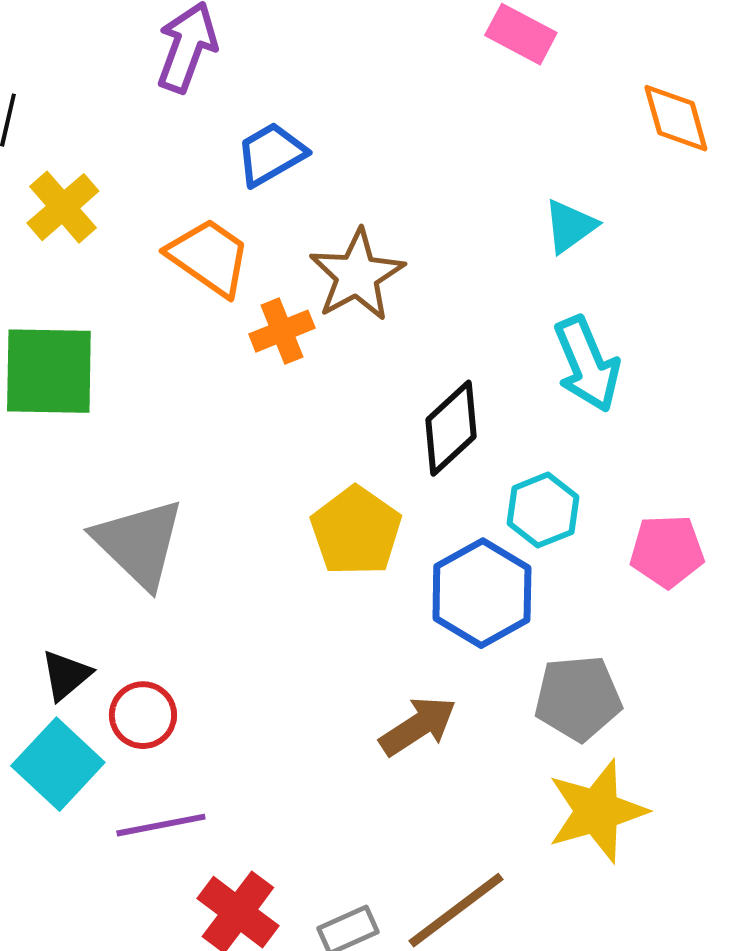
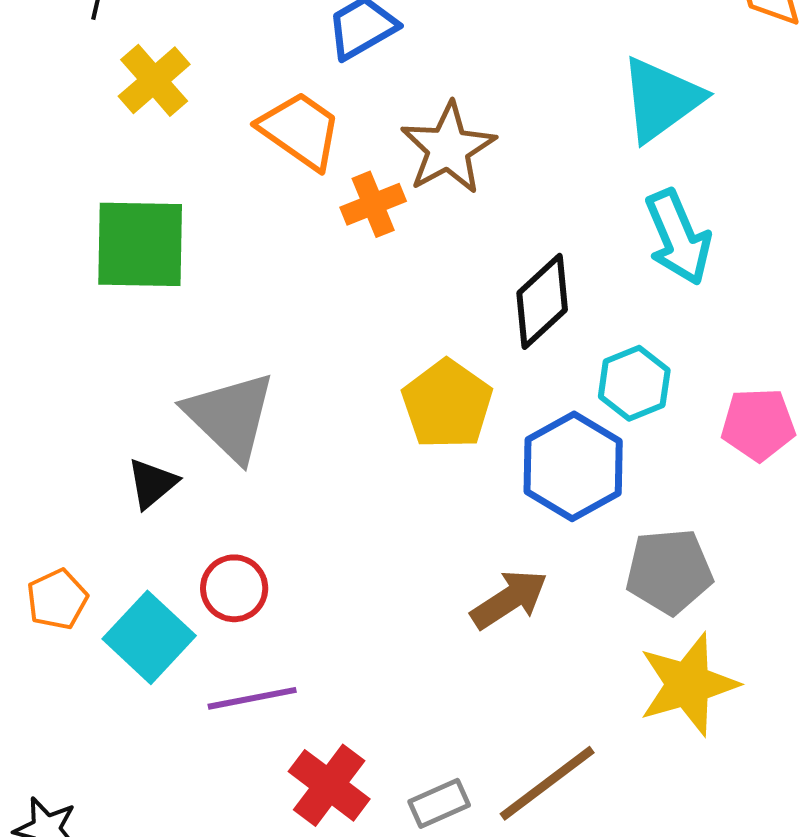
cyan triangle: (570, 226) -> (661, 99), size x1.6
black triangle: (66, 675) -> (152, 483), moved

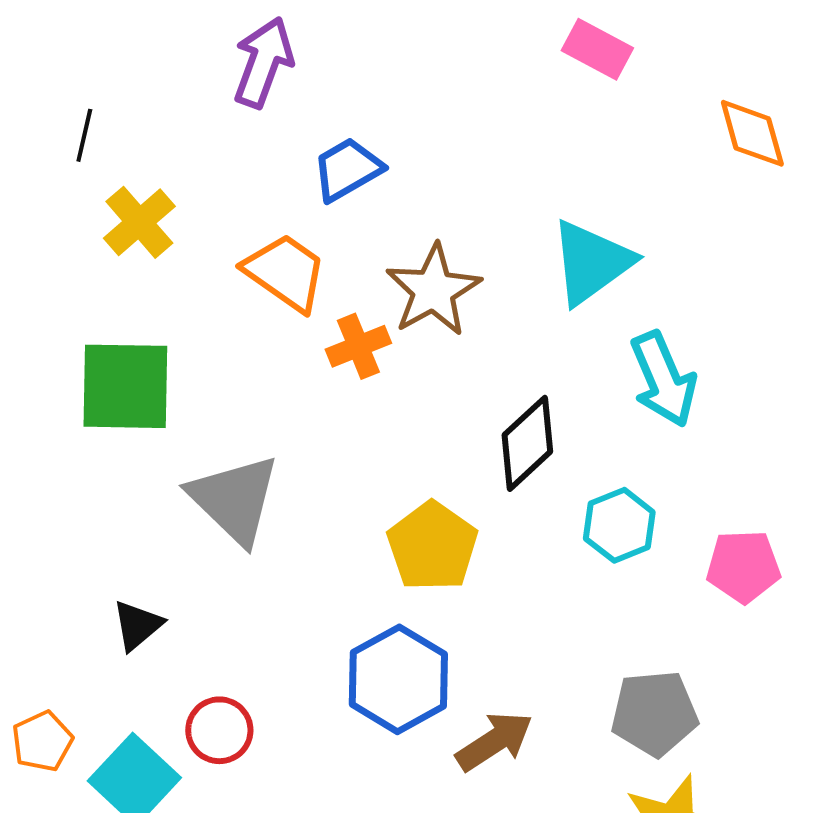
cyan triangle: (661, 99) -> (591, 262), moved
gray triangle: (230, 416) -> (234, 499), moved
blue hexagon: (573, 466) -> (398, 679), moved

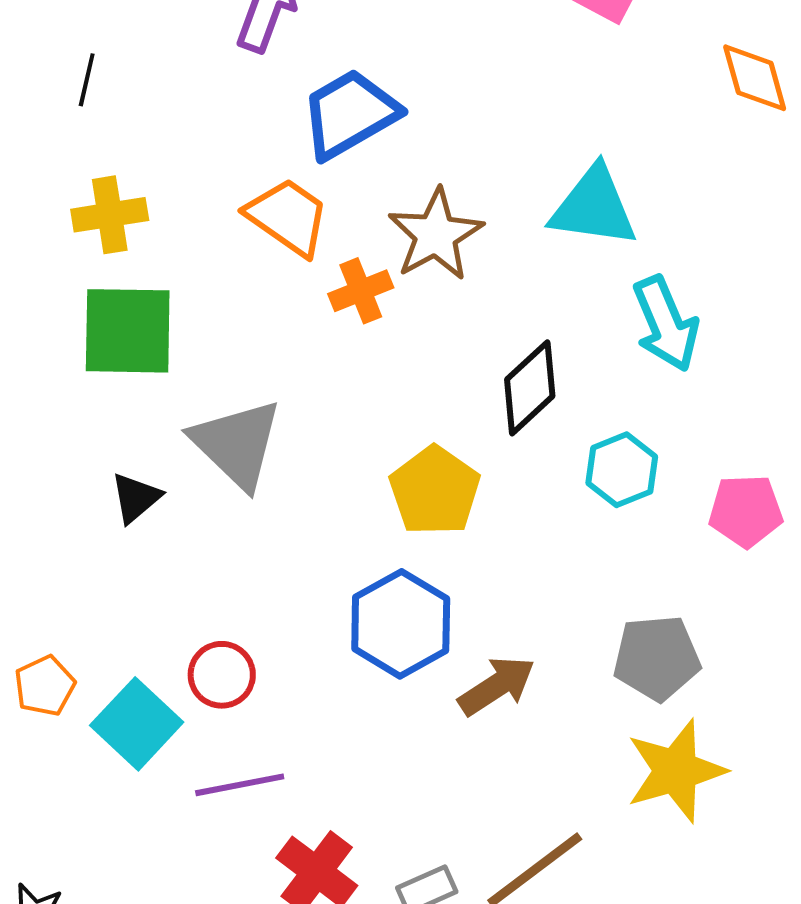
blue trapezoid: (347, 169) -> (350, 114), size x1.4
yellow cross: (139, 222) -> (110, 215), moved, turned 32
cyan triangle: (591, 262) -> (594, 207), turned 44
black triangle: (137, 625) -> (136, 498), moved

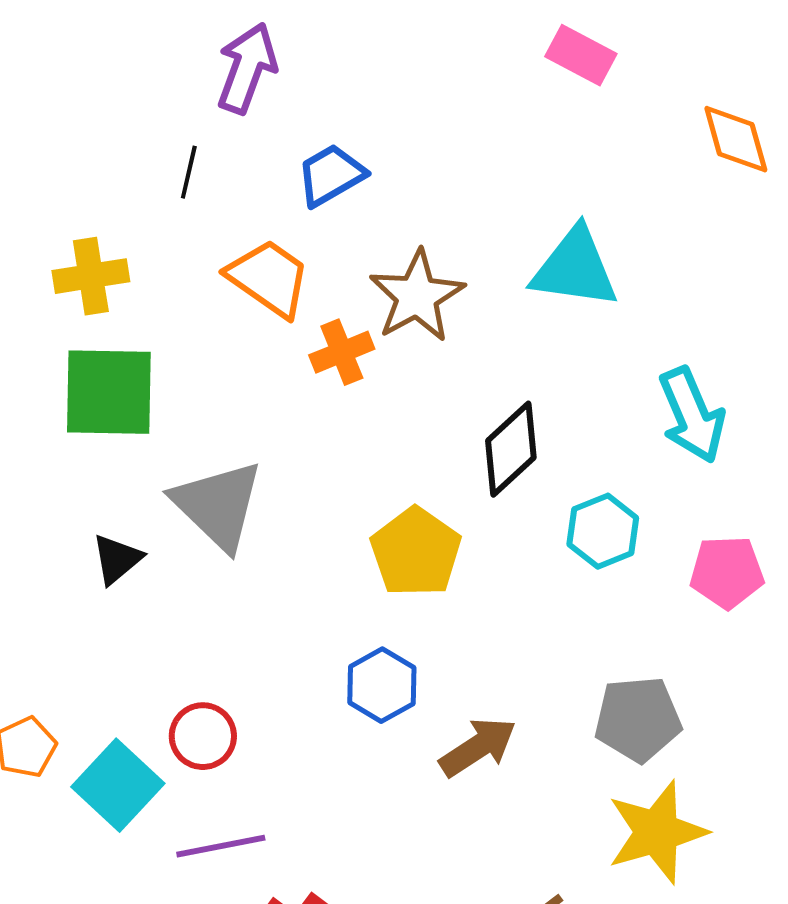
black line: (87, 80) -> (189, 172), moved
blue trapezoid: (350, 114) -> (331, 175), size x0.7
cyan arrow: (666, 324) -> (692, 415), moved
blue hexagon: (401, 624) -> (382, 685), size x0.7

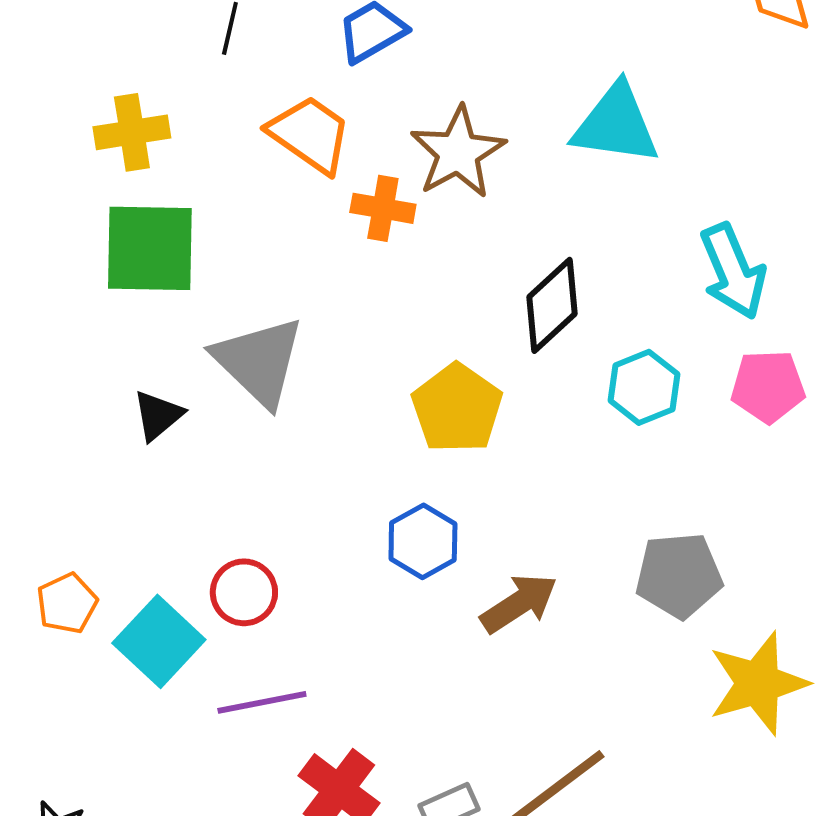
orange cross: (342, 352) -> (383, 208), turned 32
pink pentagon: (727, 572) -> (768, 386), moved
yellow star: (657, 832) -> (758, 683), moved

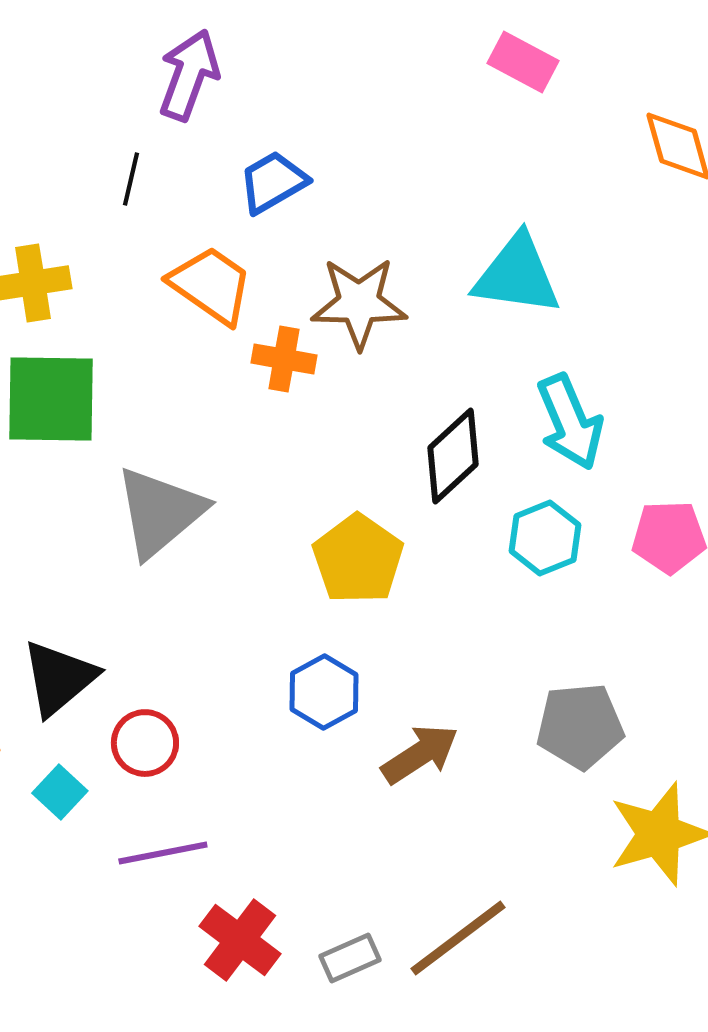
brown star: (458, 152) -> (359, 303), turned 30
cyan arrow: (733, 271) -> (570, 422), moved
gray triangle: (259, 361) -> (160, 512), turned 36
black triangle: (158, 415) -> (59, 678), moved, size x1.5
cyan square: (159, 641) -> (60, 792), size x0.6

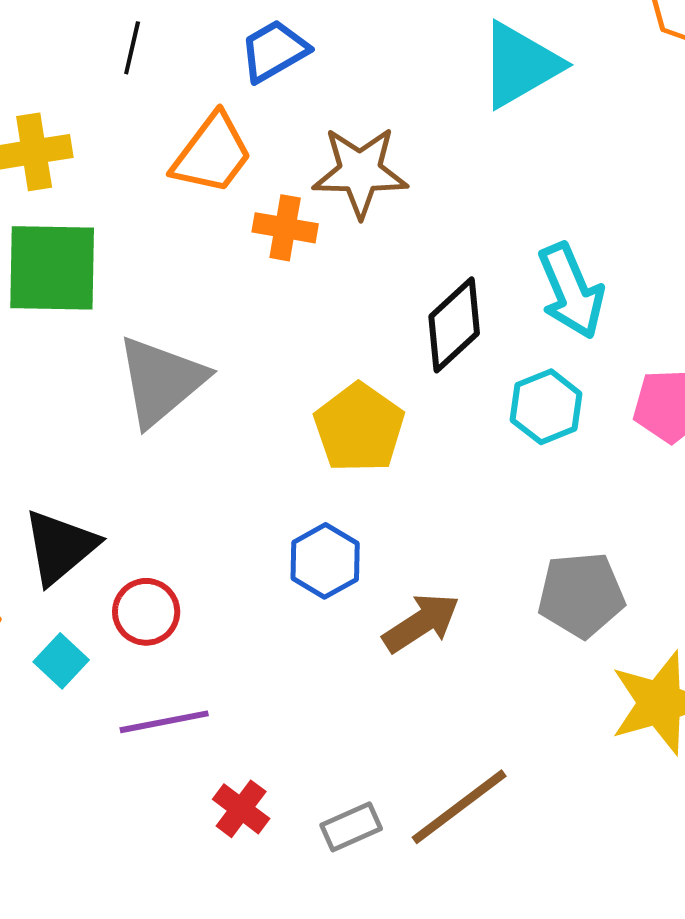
cyan triangle: (517, 275) -> (520, 65), moved, turned -38
orange trapezoid: (211, 285) -> (212, 154), turned 92
red cross: (240, 940) -> (241, 809), size x0.7

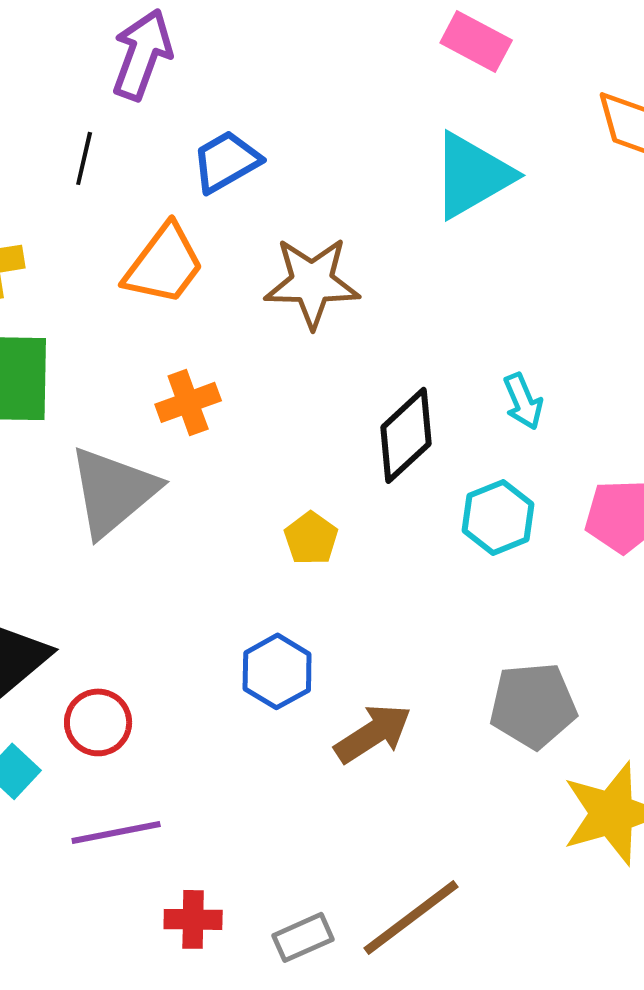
orange cross: (285, 228) -> (188, 402), moved, turned -30
cyan arrow: (571, 291) -> (523, 401), size x0.6
yellow pentagon: (359, 428) -> (311, 538), size x0.6
red cross: (241, 809) -> (193, 919), turned -36

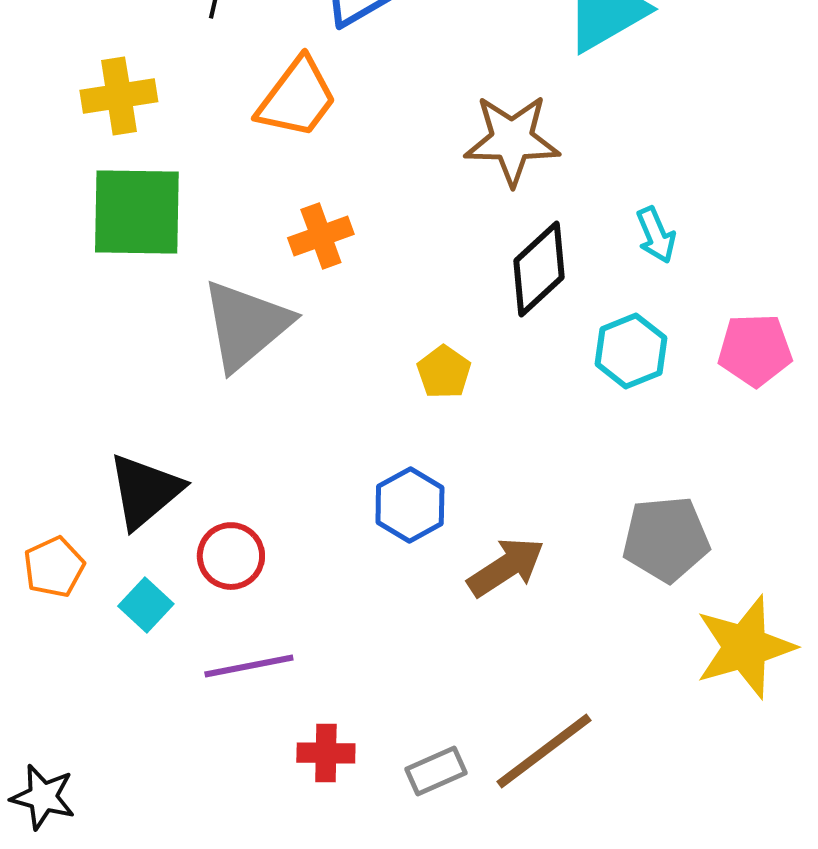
brown star: (312, 282) -> (512, 140), moved

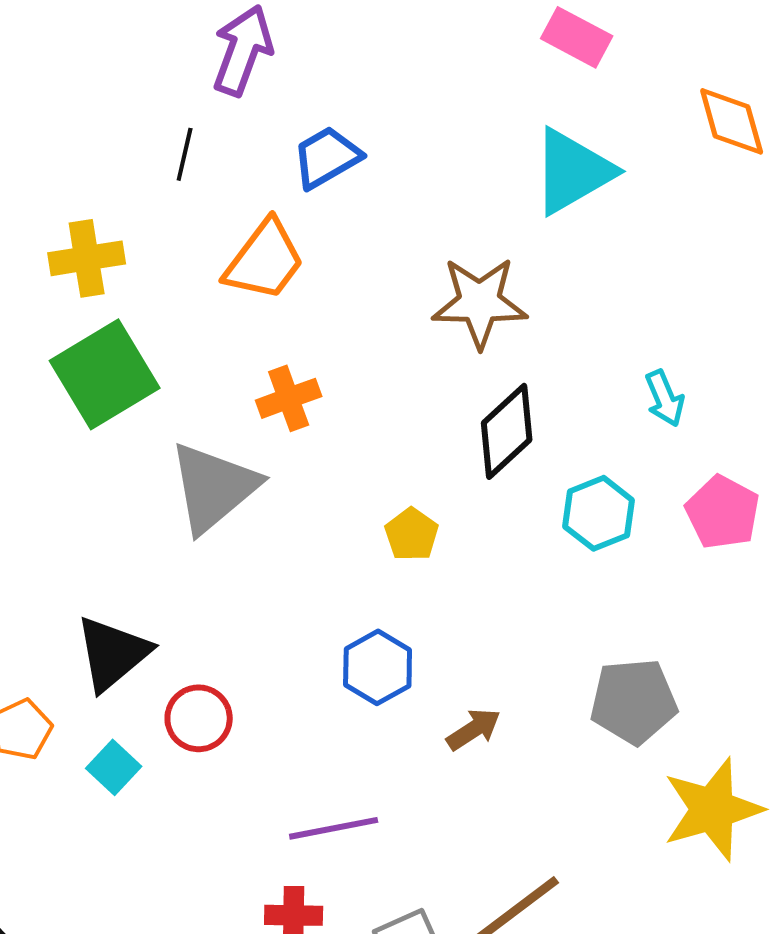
green square: (137, 212) -> (105, 374), turned -32
cyan arrow: (656, 235) -> (665, 398), moved
pink pentagon: (755, 350) -> (723, 512), turned 30
brown arrow: (506, 567) -> (474, 729), size x0.7
purple line: (249, 666) -> (334, 828), moved

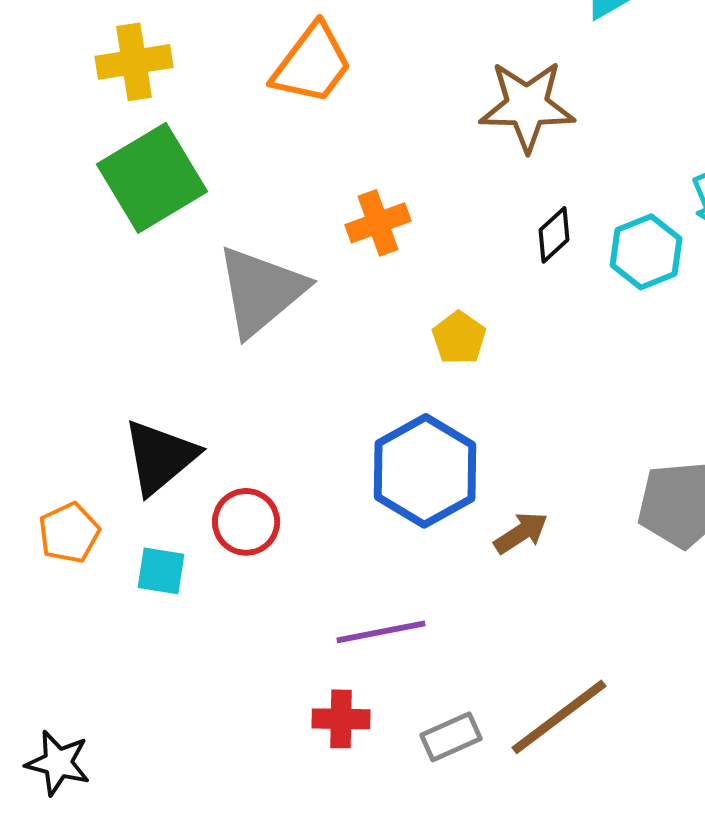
orange cross: (289, 398) -> (378, 223), moved
black diamond: (507, 431) -> (554, 235), size x0.6
cyan hexagon: (599, 513) -> (646, 252), moved
blue hexagon: (378, 667) -> (425, 471), size x1.5
cyan square: (114, 767) -> (161, 571), turned -34

